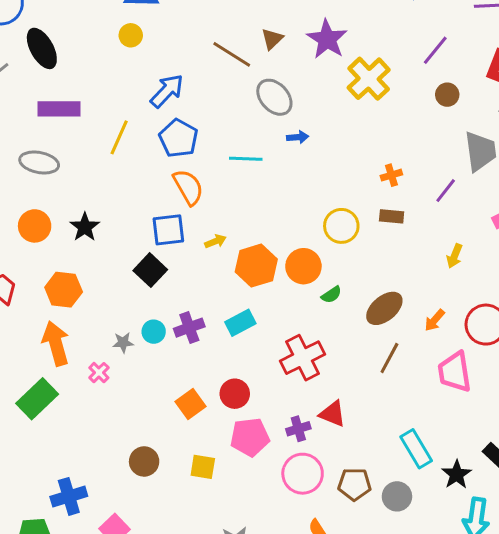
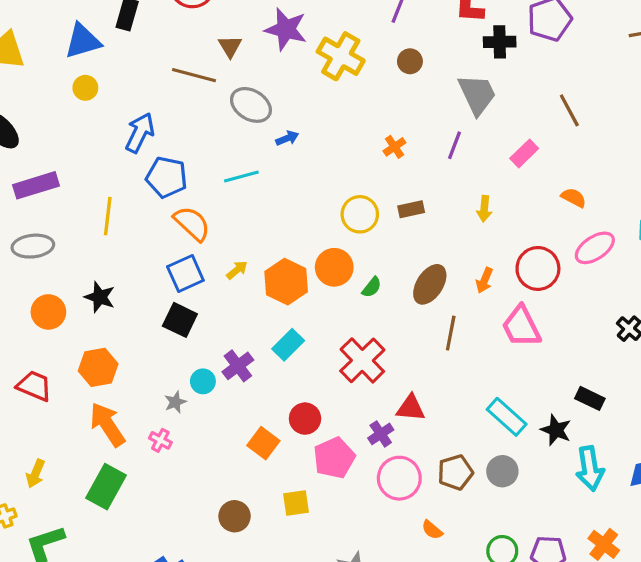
brown circle: (447, 95) -> (410, 61), moved
yellow line: (119, 137) -> (108, 216), moved
brown rectangle: (392, 216) -> (411, 209), moved

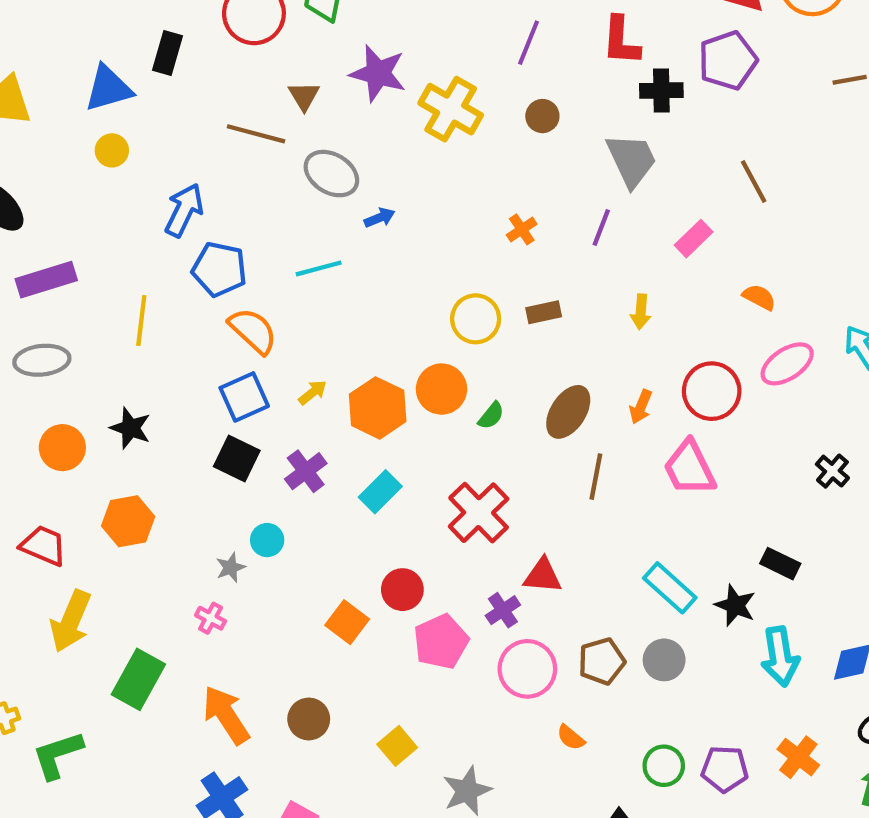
purple cross: (238, 366) -> (306, 471), moved
orange arrow: (107, 425) -> (226, 715), moved
yellow arrow: (36, 474) -> (71, 621), moved, size x1.6
yellow square: (296, 503) -> (397, 746), moved, turned -32

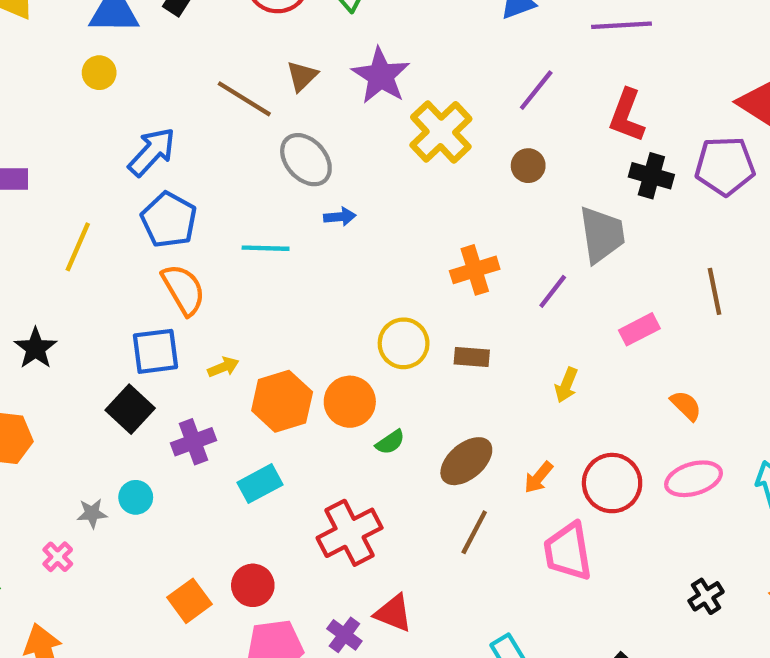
orange cross: (522, 229) -> (475, 270), size x1.5
purple cross: (503, 610) -> (344, 635), turned -36

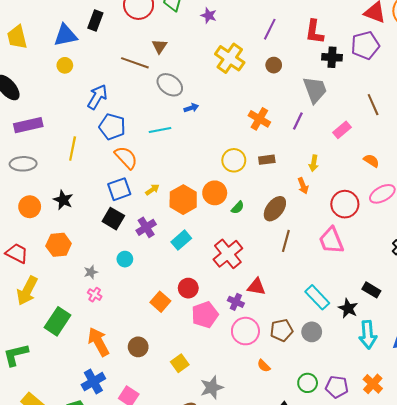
purple star: (381, 76) -> (209, 15), moved, size x0.6
orange cross: (475, 270) -> (259, 119), turned -30
orange arrow: (538, 477) -> (303, 186), moved, turned -49
gray star: (92, 513) -> (91, 272), moved

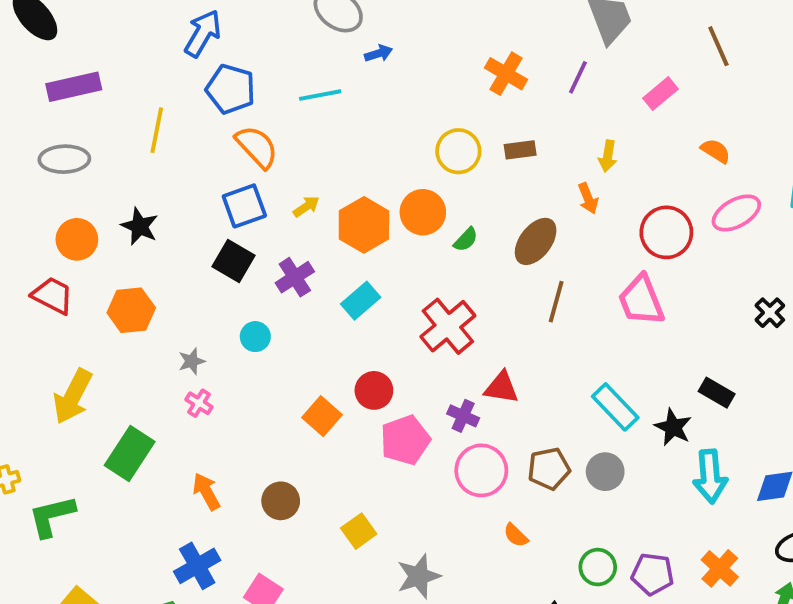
red trapezoid: (17, 253) -> (53, 296), moved
orange arrow: (98, 342) -> (206, 492), size x0.7

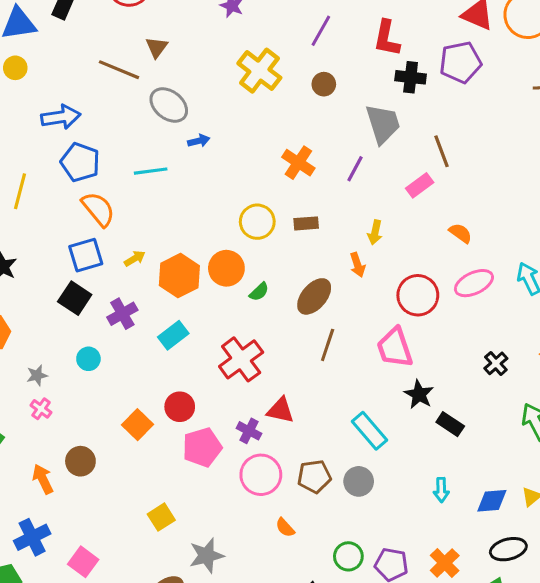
blue arrow: (203, 33) -> (61, 117), turned 48
brown line: (718, 46) -> (442, 151), moved
black star: (673, 427) -> (419, 394), moved
cyan arrow: (710, 476) -> (441, 490), size x0.6
brown circle: (281, 501) -> (80, 461), moved

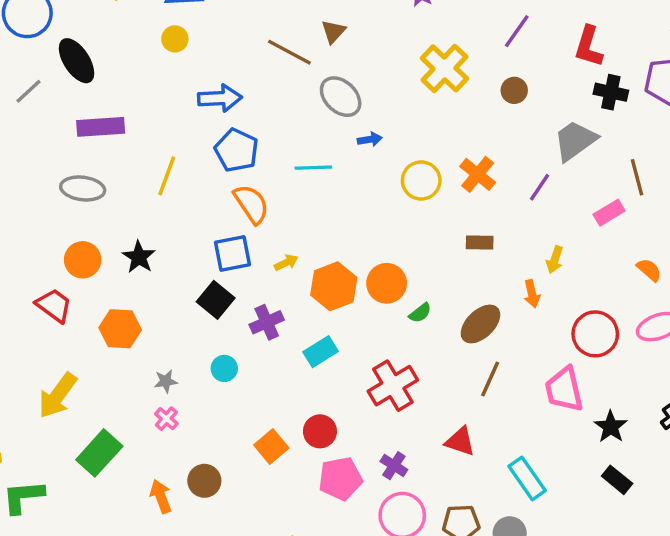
gray trapezoid: (383, 124) -> (575, 141), turned -114
yellow circle: (257, 222) -> (421, 180), moved
black star: (419, 394) -> (611, 427), moved
red triangle: (280, 410) -> (460, 441), moved

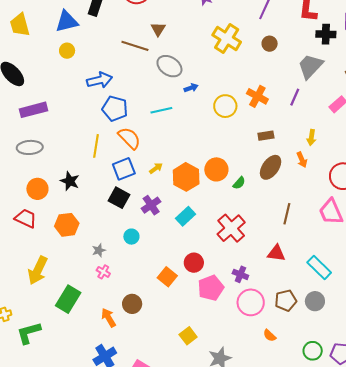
yellow line: (167, 176) -> (96, 146), moved
brown ellipse: (480, 324) -> (271, 167), moved

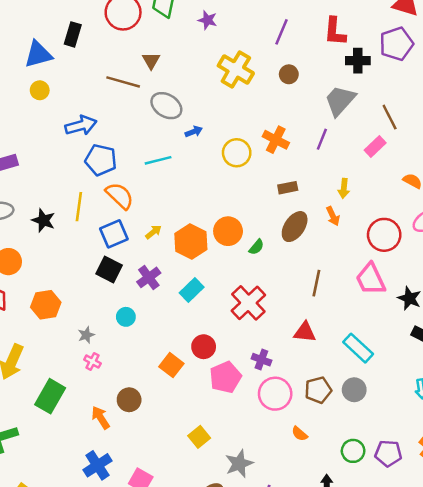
black star: (70, 181) -> (43, 220), moved

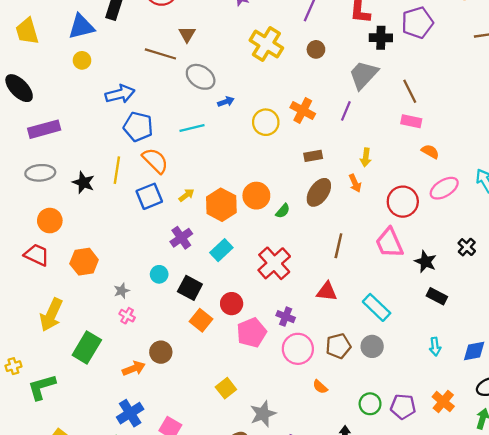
pink rectangle: (375, 146) -> (411, 121), moved, turned 54
black square: (109, 269) -> (190, 288), moved
orange arrow: (101, 418) -> (134, 368), turned 100

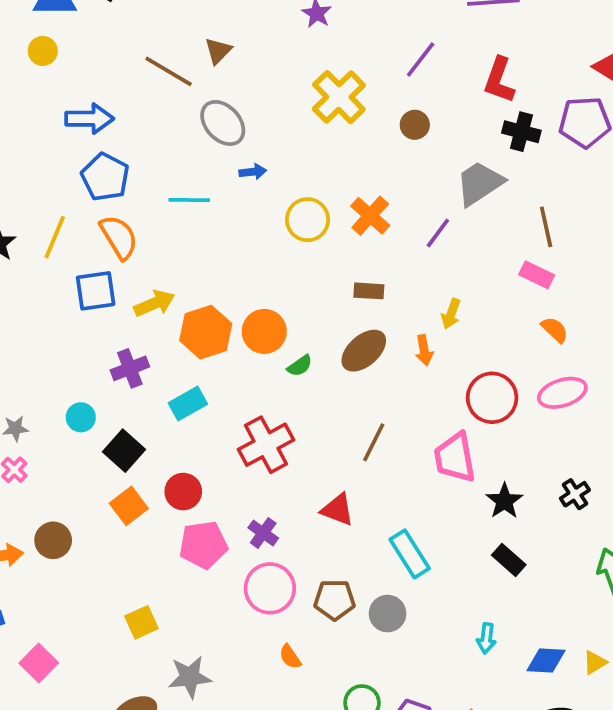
yellow arrow: (186, 195) -> (154, 303), size x1.5

